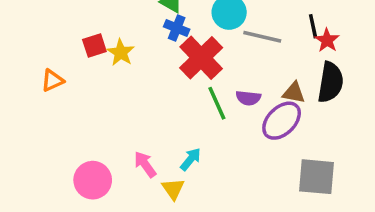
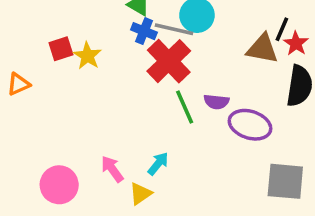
black line: (313, 26) -> (282, 29), turned 35
gray line: (262, 37) -> (174, 29), moved
brown triangle: (294, 93) -> (262, 49), moved, size x1.4
purple ellipse: (282, 121) -> (250, 125), turned 63
yellow triangle: (173, 189) -> (140, 194), turned 30

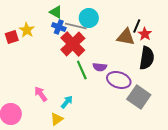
yellow star: (87, 56) -> (27, 30), moved
pink arrow: (112, 169) -> (41, 94), moved
gray square: (285, 181) -> (139, 97), moved, turned 30

